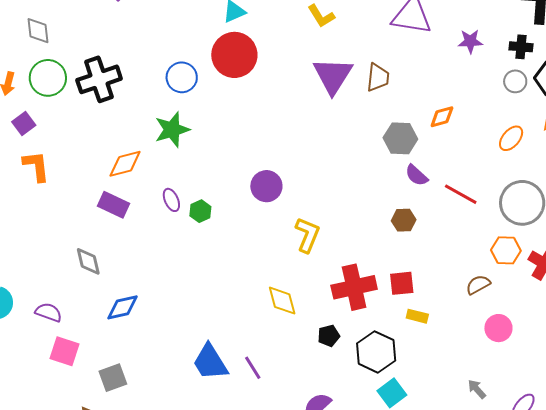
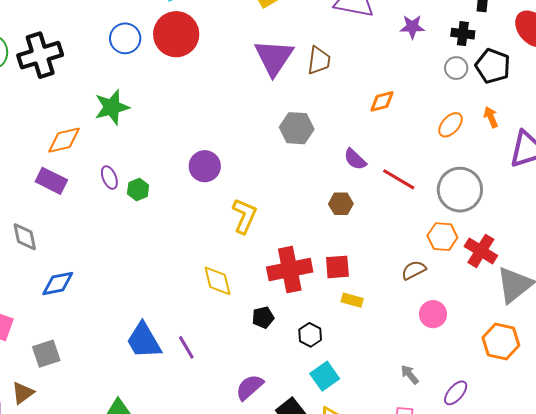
blue circle: (182, 77) -> (125, 38), moved
gray hexagon: (400, 138) -> (297, 128), moved
black hexagon: (376, 352) -> (310, 335), size x0.6

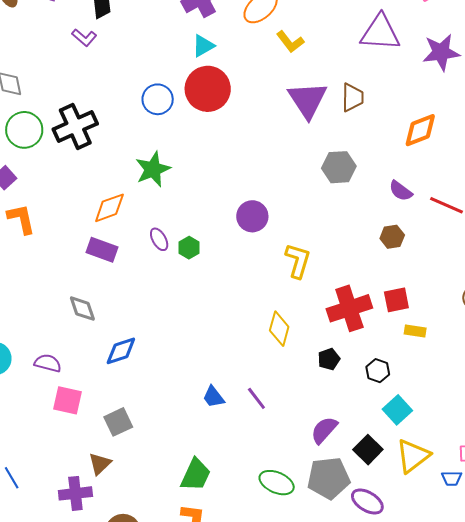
purple star: (412, 27) -> (441, 52), size x1.5
orange diamond: (382, 101) -> (420, 130), size x1.4
yellow diamond: (217, 281) -> (279, 329), turned 36
blue trapezoid: (144, 341) -> (213, 397), size x0.6

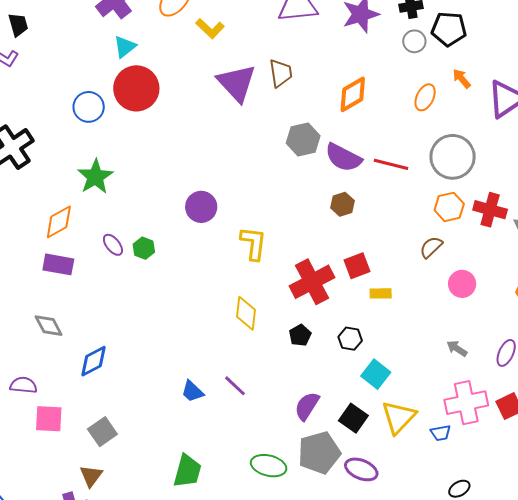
gray hexagon: (339, 167) -> (303, 139), moved
purple semicircle: (401, 191) -> (343, 158), size x1.5

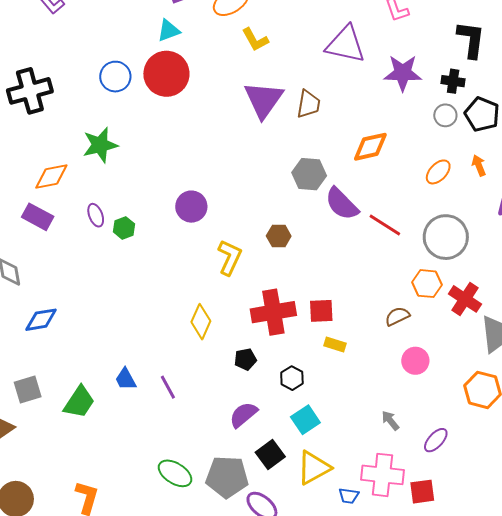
brown hexagon: (342, 204) -> (279, 236), moved
purple semicircle: (307, 406) -> (243, 415), moved
green trapezoid: (187, 471) -> (79, 402), moved

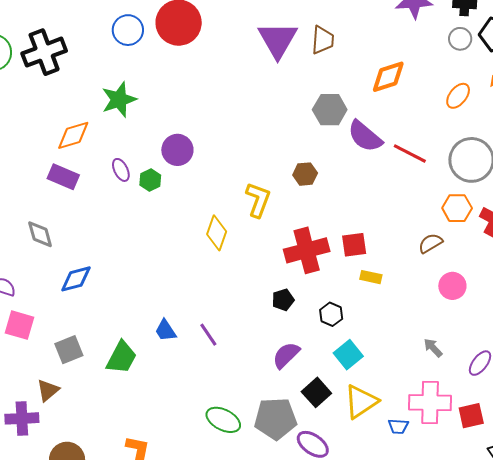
purple circle: (191, 207) -> (177, 150), moved
yellow diamond: (201, 322) -> (217, 233), moved

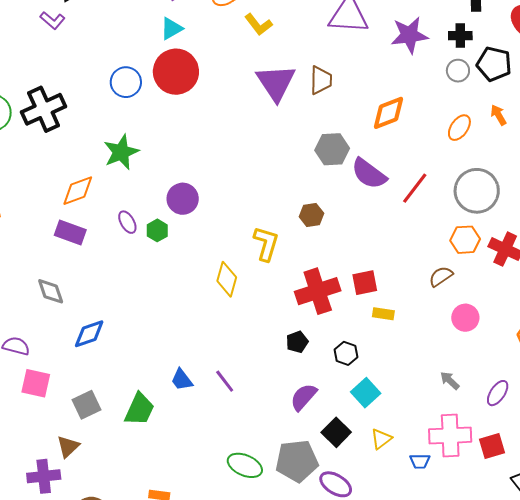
red line: (410, 154) -> (415, 188), turned -76
yellow triangle: (361, 402) -> (381, 439), size x0.6

